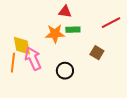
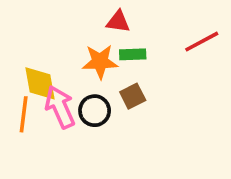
brown square: (97, 53) -> (133, 96), moved, turned 32
black circle: (65, 71) -> (95, 111), moved

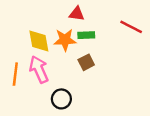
red line: (202, 42) -> (131, 27), turned 55
yellow diamond: (40, 83) -> (39, 41), moved
black circle: (95, 111) -> (61, 99), moved

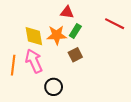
green rectangle: (86, 35) -> (75, 31), turned -56

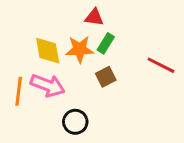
red line: (115, 24) -> (161, 65), moved
pink arrow: (34, 61) -> (48, 85), turned 135

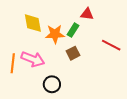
red triangle: (94, 17) -> (87, 14), moved
yellow diamond: (48, 51) -> (33, 23), moved

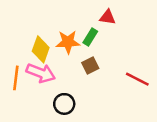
yellow diamond: (33, 23) -> (41, 49), moved, turned 30
red line: (111, 45) -> (137, 79), moved

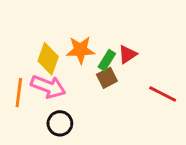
red triangle: (108, 17) -> (127, 54), moved, turned -42
green rectangle: (90, 37) -> (107, 60), moved
black circle: (64, 104) -> (60, 123), moved

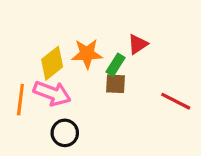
red triangle: (127, 54) -> (138, 44), moved
yellow diamond: (48, 59) -> (52, 63), turned 32
brown square: (107, 78) -> (116, 84), turned 30

